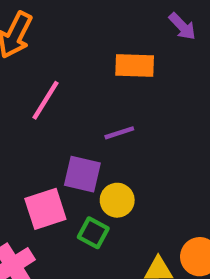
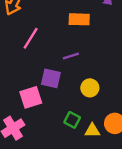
yellow circle: (117, 200) -> (90, 88), moved
green square: (93, 233) -> (72, 120), moved

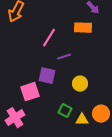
orange rectangle: (79, 19) -> (83, 28), moved
pink line: (31, 38) -> (49, 38), moved

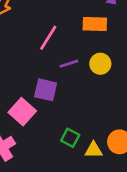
yellow circle: (80, 84) -> (100, 64), moved
pink square: (30, 92) -> (22, 112), turned -30

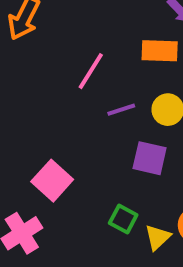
purple square: (46, 90) -> (150, 158), moved
yellow triangle: (93, 150) -> (158, 237), turned -42

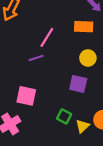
purple line: (121, 110) -> (36, 58), moved
pink square: (52, 181) -> (26, 96), turned -30

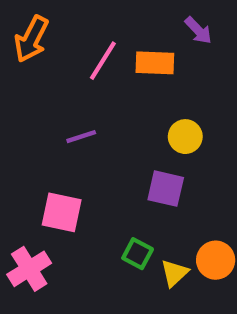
orange rectangle: (84, 27) -> (155, 63), moved
pink line: (47, 37) -> (103, 61), moved

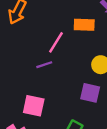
pink line: (103, 61) -> (56, 42), moved

